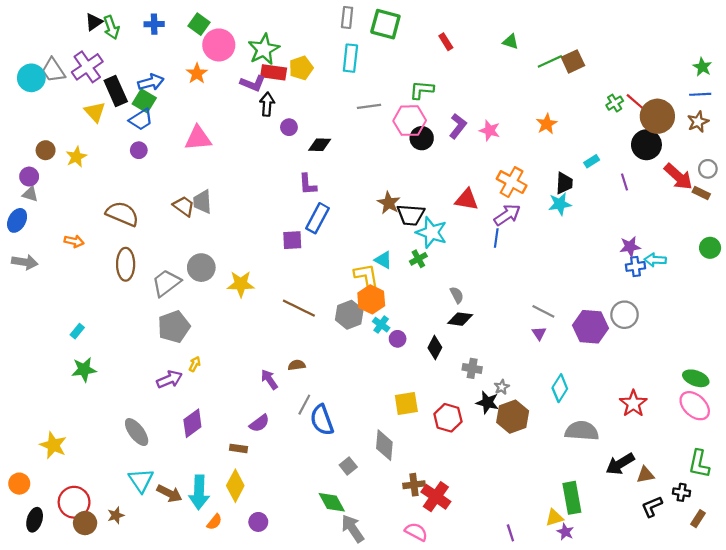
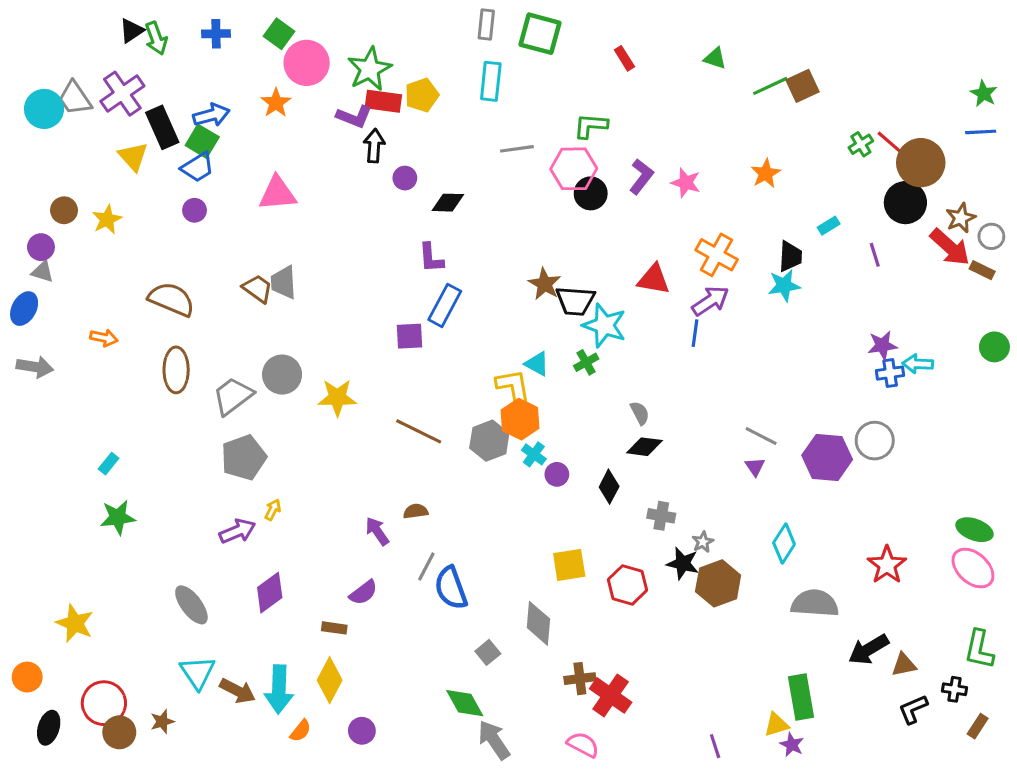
brown star: (698, 122) -> (961, 218), moved

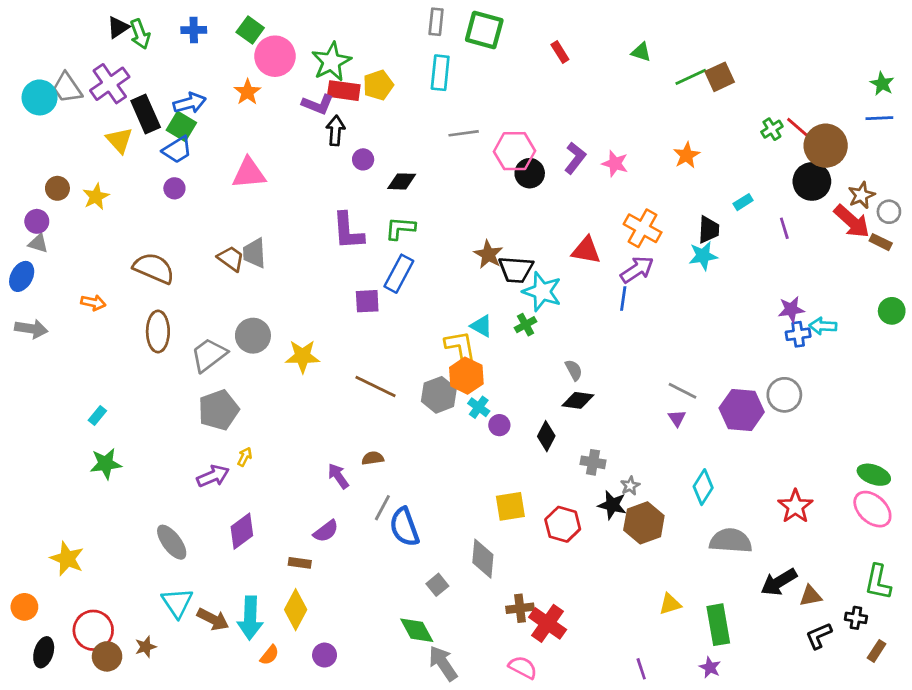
green L-shape: (591, 126) -> (400, 228), moved
purple L-shape: (431, 258) -> (348, 231), moved, size x1.4
yellow triangle: (776, 725) -> (670, 604), moved

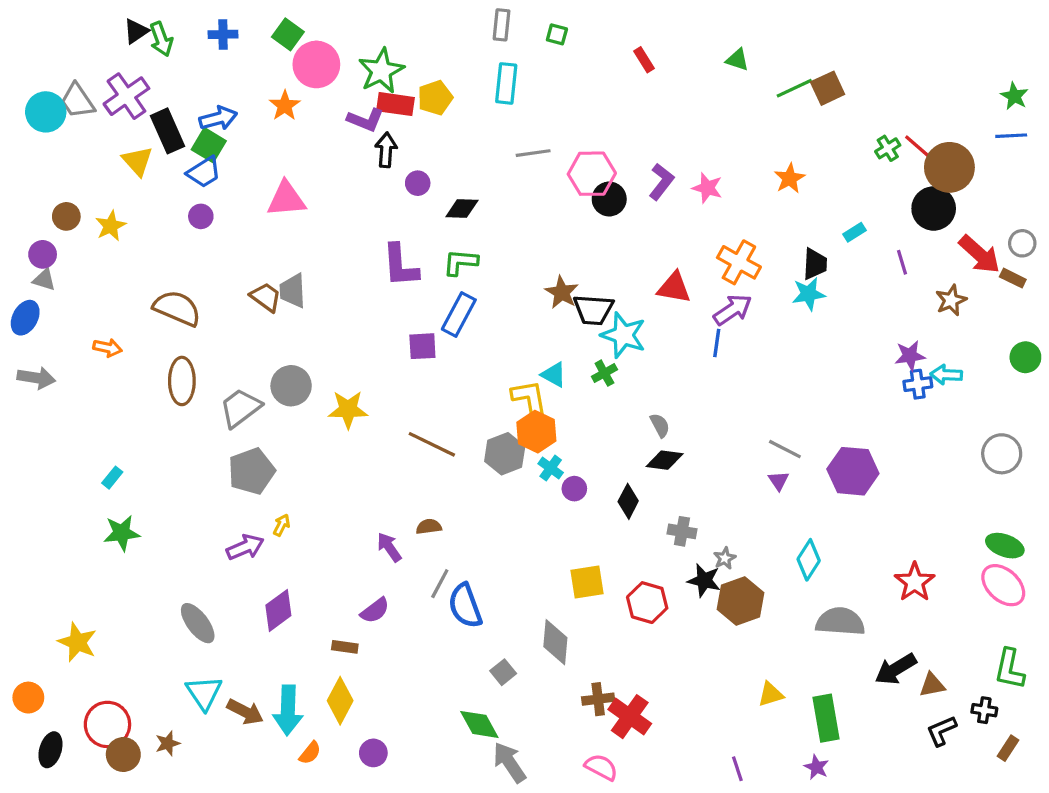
green square: (484, 30) -> (557, 34), size x0.5
brown star: (861, 195) -> (951, 300), moved
gray circle: (784, 395) -> (1002, 454), moved

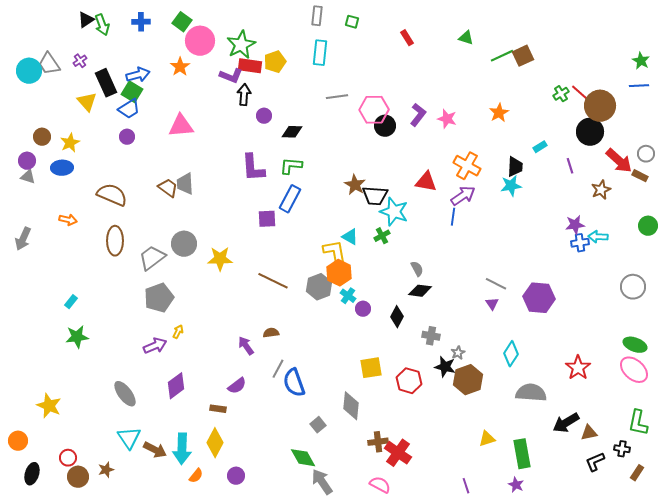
purple cross: (126, 96) -> (80, 61), size x0.5
blue ellipse: (25, 318) -> (62, 168), moved, turned 60
gray arrow: (36, 378) -> (23, 239), turned 105
red circle: (107, 724) -> (68, 458), size x0.6

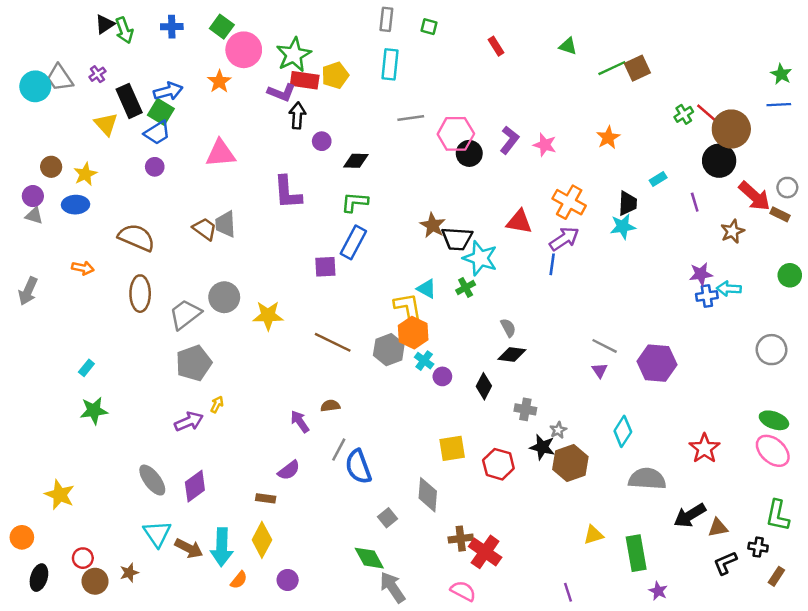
purple L-shape: (253, 168) -> (288, 192), moved
purple diamond: (176, 386) -> (195, 486), moved
purple star: (516, 485) -> (658, 591), moved

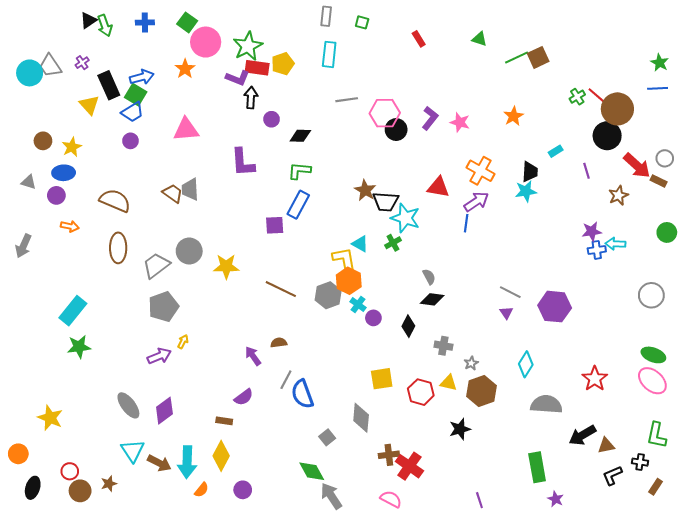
purple circle: (33, 196) -> (56, 195), moved
cyan rectangle: (86, 368) -> (73, 311), size x2.0
black star: (542, 447) -> (460, 429), moved, turned -30
yellow triangle: (594, 535) -> (449, 383), moved, turned 30

